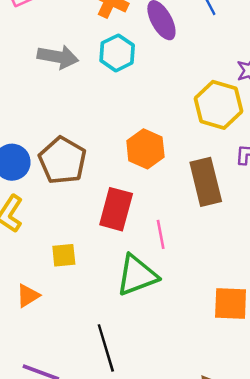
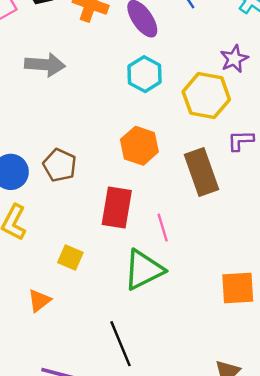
cyan hexagon: (117, 53) -> (145, 74), moved
brown pentagon: (63, 160) -> (60, 165), size x0.7
yellow square: (64, 255) -> (70, 258), turned 35

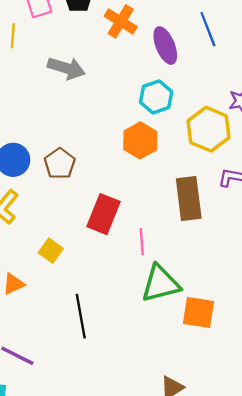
orange hexagon: (139, 146) -> (140, 140), moved
green triangle: (144, 270) -> (161, 284), moved
black line: (120, 344) -> (81, 316), moved

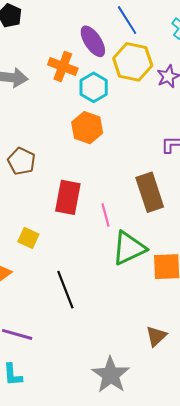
orange cross: (121, 21) -> (63, 67), moved
yellow hexagon: (209, 129) -> (133, 62), moved
brown rectangle: (189, 198) -> (150, 192), moved

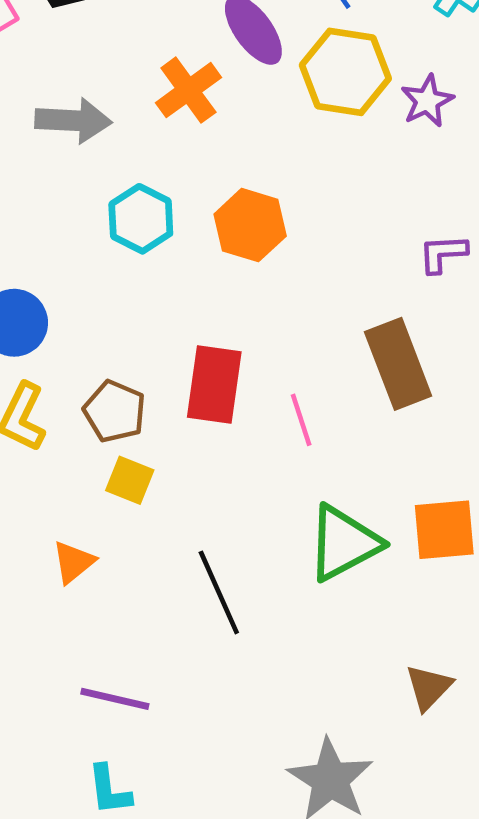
orange cross: (63, 67) -> (188, 90), turned 36
cyan hexagon: (94, 87) -> (141, 219), moved
brown pentagon: (21, 161) -> (115, 411), moved
green triangle: (129, 248) -> (344, 543), moved

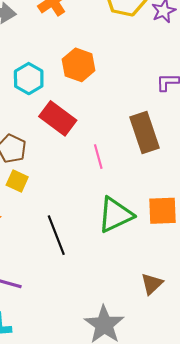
cyan hexagon: (141, 219) -> (29, 79), moved
red rectangle: (214, 384) -> (58, 118), moved, turned -64

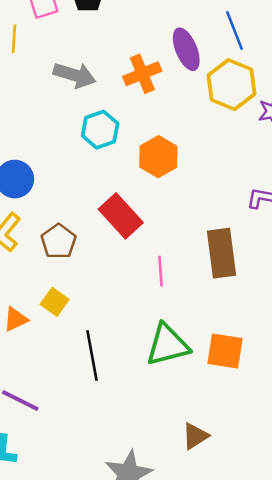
cyan hexagon: (29, 79) -> (100, 130), moved
yellow square: (17, 181) -> (55, 302), moved

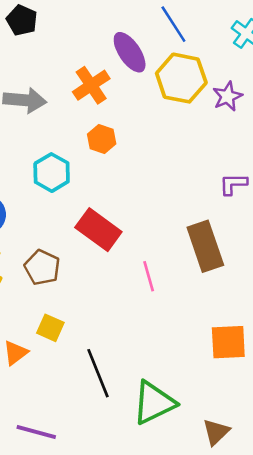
cyan hexagon: (100, 130) -> (52, 173), moved
orange hexagon: (158, 157) -> (102, 139), moved, size x0.7
green triangle: (167, 345) -> (154, 403), moved

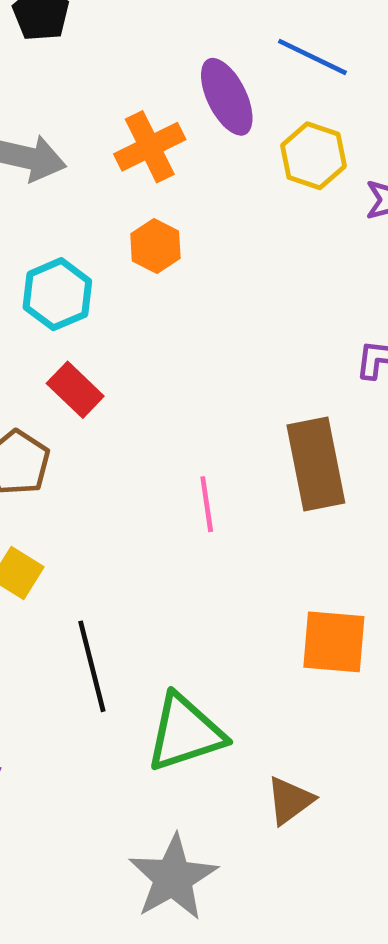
blue line: (173, 24) -> (312, 57), turned -39
yellow hexagon: (181, 78) -> (314, 156), size x0.7
red rectangle: (98, 230) -> (75, 390), moved, size x0.7

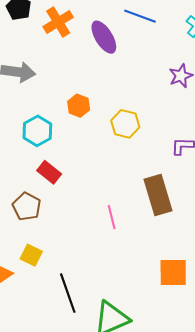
orange cross: (150, 147) -> (58, 22), moved
yellow hexagon: (314, 156) -> (125, 124), moved

